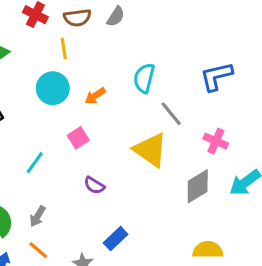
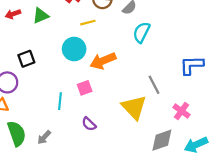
yellow line: (64, 48) -> (88, 23), turned 72
cyan semicircle: (144, 78) -> (141, 32), moved
orange arrow: (95, 96) -> (103, 61), size x1.6
cyan line: (35, 163) -> (60, 101), moved, turned -42

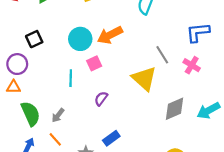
cyan circle: (74, 49) -> (80, 39), moved
pink cross: (182, 111) -> (192, 65), moved
purple semicircle: (89, 124) -> (101, 99), turned 88

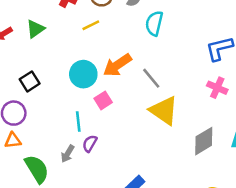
gray line: (162, 55) -> (151, 78), moved
purple semicircle: (101, 99) -> (90, 144), moved
gray arrow: (58, 115) -> (68, 154), moved

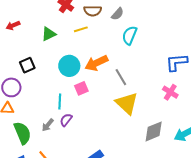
green triangle: (35, 29) -> (49, 34), moved

